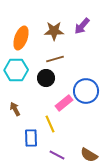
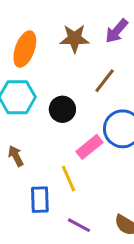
brown line: (55, 59) -> (105, 81), moved, turned -36

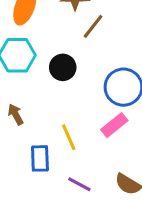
brown line: (105, 81) -> (93, 26), moved
pink rectangle: (90, 147) -> (114, 125), moved

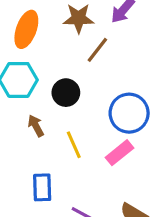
brown arrow: (16, 114) -> (36, 126), moved
yellow line: (69, 137) -> (74, 145), moved

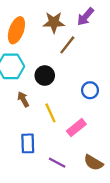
blue circle: (129, 113) -> (90, 90), size x0.6
pink rectangle: (120, 153) -> (76, 128), moved

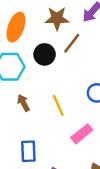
black circle: (45, 76) -> (45, 54), moved
yellow line: (50, 113) -> (58, 105), moved

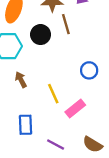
brown line: (72, 43) -> (66, 24), turned -54
yellow line: (58, 105) -> (53, 94), moved

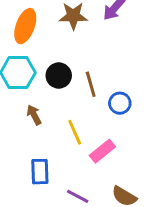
brown line: (66, 24) -> (91, 84), moved
black circle: (41, 35) -> (59, 76), moved

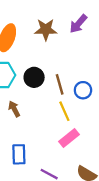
blue circle: (120, 103) -> (83, 90), moved
yellow line: (75, 132) -> (64, 111), moved

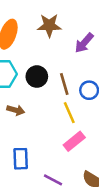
purple arrow: (78, 24) -> (84, 43), moved
brown arrow: (14, 109) -> (16, 110), turned 133

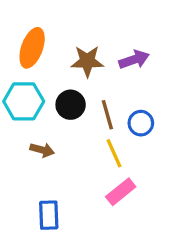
brown star: (49, 25) -> (87, 61), moved
purple arrow: (84, 43) -> (134, 60), turned -150

